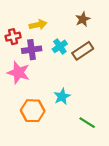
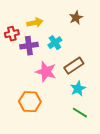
brown rectangle: (83, 51) -> (74, 66), moved
pink star: (18, 73) -> (46, 72), moved
cyan star: (62, 97) -> (78, 89), moved

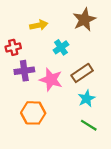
brown star: (76, 18) -> (84, 20), size x1.5
red cross: (12, 34) -> (13, 47), moved
purple cross: (29, 46) -> (24, 71), moved

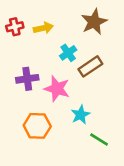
red cross: (13, 47) -> (15, 27), moved
brown rectangle: (82, 73) -> (90, 66), moved
cyan star: (87, 98) -> (80, 115), moved

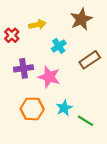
red cross: (15, 27) -> (12, 35), moved, turned -32
brown rectangle: (90, 66) -> (90, 60), moved
cyan star: (80, 115) -> (64, 108), moved

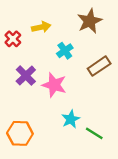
purple cross: (24, 68) -> (26, 75), turned -36
orange hexagon: (32, 109) -> (20, 133), moved

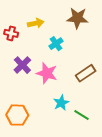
brown star: (90, 21) -> (77, 18), turned 30
red cross: (13, 39) -> (11, 33), turned -32
brown rectangle: (99, 66) -> (86, 73), moved

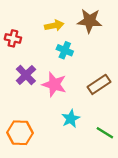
yellow arrow: (36, 23) -> (54, 25), moved
cyan cross: (56, 44) -> (65, 50), turned -32
green line: (82, 115) -> (105, 133), moved

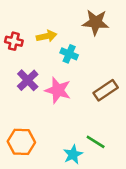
yellow arrow: (54, 25) -> (47, 36), moved
cyan star: (71, 119) -> (73, 154), moved
green line: (105, 133) -> (96, 142), moved

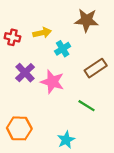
cyan cross: (69, 54) -> (63, 49), turned 35
brown rectangle: (106, 90) -> (96, 68), moved
green line: (96, 142) -> (87, 106), moved

